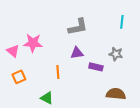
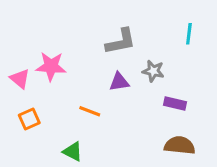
gray star: (116, 54) -> (153, 71), moved
purple rectangle: (96, 67) -> (175, 104), moved
orange line: (58, 72) -> (90, 111), turned -64

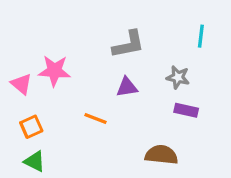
gray star: (153, 71) -> (178, 77), moved
brown semicircle: (180, 145) -> (161, 155), moved
green triangle: (73, 152) -> (35, 161), moved

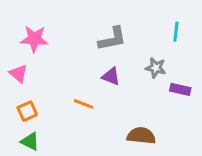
pink star: (54, 71) -> (34, 39), moved
purple triangle: (127, 87) -> (111, 76), turned 30
purple rectangle: (186, 110) -> (180, 89), moved

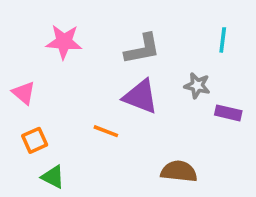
pink star: (34, 39) -> (64, 42), moved
purple triangle: (111, 76) -> (141, 97), size x1.5
green triangle: (30, 141) -> (53, 177), moved

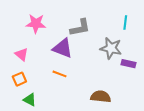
gray star: (197, 86) -> (111, 48), size x1.5
pink triangle: (24, 93) -> (22, 54), moved
purple triangle: (141, 97) -> (63, 48), moved

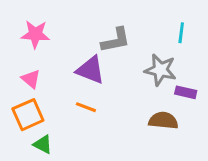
pink star: (36, 24) -> (35, 34), moved
orange square: (19, 79) -> (28, 115), size x1.5
brown semicircle: (101, 97) -> (163, 121), moved

